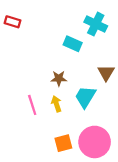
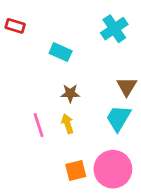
cyan cross: (96, 24) -> (114, 29), turned 30
cyan rectangle: (73, 44) -> (61, 52), moved
cyan trapezoid: (85, 97) -> (118, 118), moved

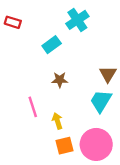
cyan cross: (114, 29) -> (77, 20), moved
cyan rectangle: (61, 52) -> (52, 45), turned -60
yellow arrow: (67, 124) -> (57, 121), moved

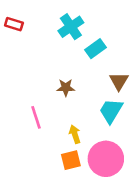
cyan cross: (77, 20) -> (71, 27), moved
cyan rectangle: (52, 45) -> (96, 49), moved
yellow arrow: (57, 121) -> (75, 134), moved

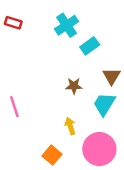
brown star: (66, 88) -> (74, 86), moved
pink line: (36, 117) -> (14, 107), moved
orange square: (71, 160) -> (52, 155), moved, turned -36

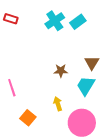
cyan rectangle: (90, 46) -> (78, 22), moved
orange square: (52, 155) -> (28, 118), moved

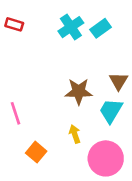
brown star: (61, 71) -> (79, 91), size x1.5

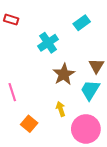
cyan cross: (71, 27) -> (48, 43), moved
brown star: (79, 91) -> (64, 74), turned -30

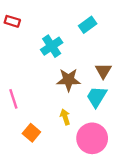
brown star: (64, 74) -> (69, 80), turned 30

